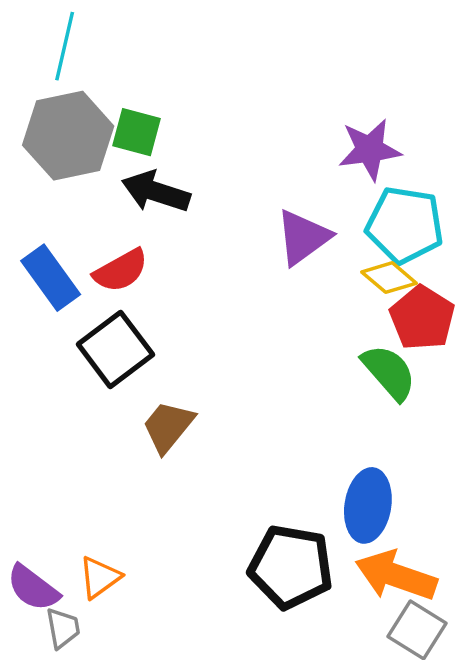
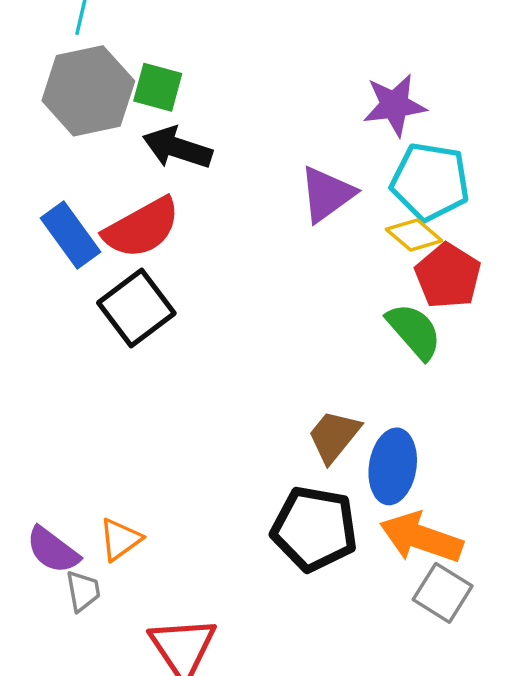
red semicircle: (121, 271) -> (142, 228), size x1.4
brown trapezoid: (168, 427) -> (334, 436), moved

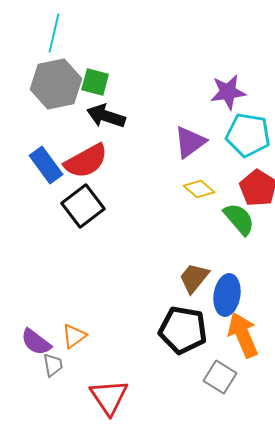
yellow diamond: (414, 235) -> (199, 189), moved
orange arrow: (421, 538) -> (243, 335), turned 48
gray square: (443, 593) -> (220, 377), moved

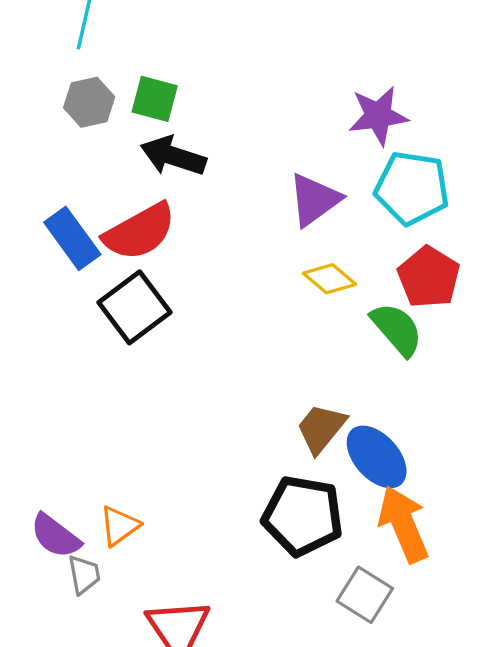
gray hexagon: (56, 84) -> (89, 102), size x0.6
blue ellipse: (227, 295) -> (377, 457), turned -51

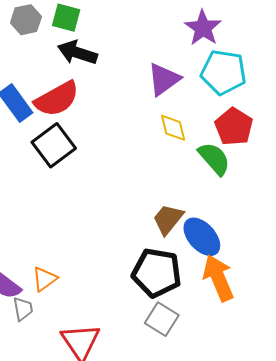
purple star: (378, 116) -> (203, 28), turned -30
yellow diamond: (330, 279) -> (173, 128), turned 36
gray square: (365, 595) -> (162, 319), moved

